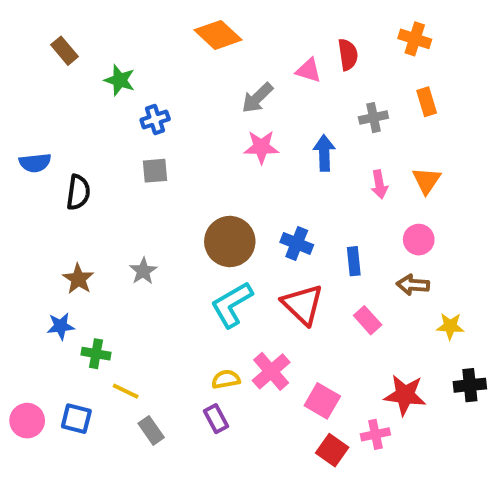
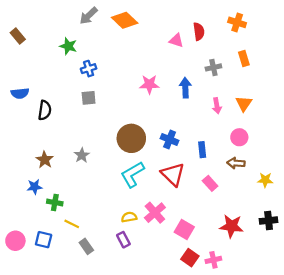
brown rectangle: (65, 51) -> (18, 36), moved
gray arrow: (257, 98) -> (89, 16), moved
yellow star: (450, 326) -> (265, 180), moved
pink cross: (375, 434) -> (213, 260), moved

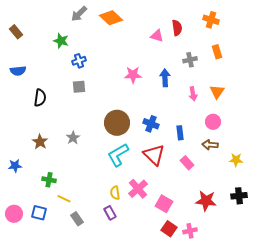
blue semicircle: (20, 93) -> (18, 71), moved
blue star: (35, 187) -> (15, 166), moved
yellow semicircle: (129, 217) -> (115, 193), turned -88

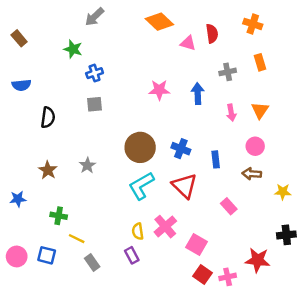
orange diamond: (111, 18) -> (159, 22), moved
pink rectangle: (187, 163) -> (229, 206), moved
red star: (206, 201) -> (258, 260), moved

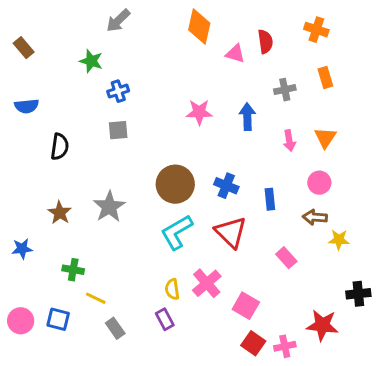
orange diamond: (159, 22) -> (199, 27), turned 60
gray star: (87, 165) -> (109, 207), size x1.5
yellow star: (283, 192) -> (339, 240), moved

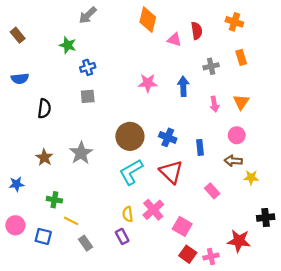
pink circle: (21, 321) -> (15, 225), moved

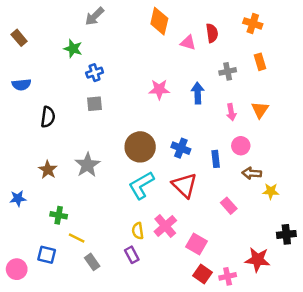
pink circle: (237, 135) -> (241, 146), moved
pink circle: (15, 225) -> (17, 269), moved

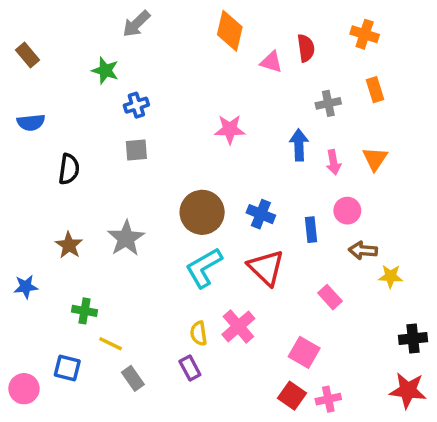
blue arrow: (198, 93) -> (299, 145), moved
pink square: (196, 244) -> (304, 352), moved
red star: (258, 260) -> (408, 390), moved

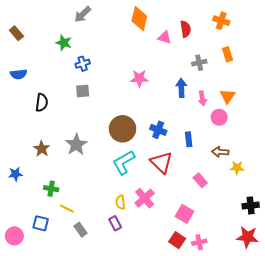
pink circle: (347, 211) -> (219, 117), moved

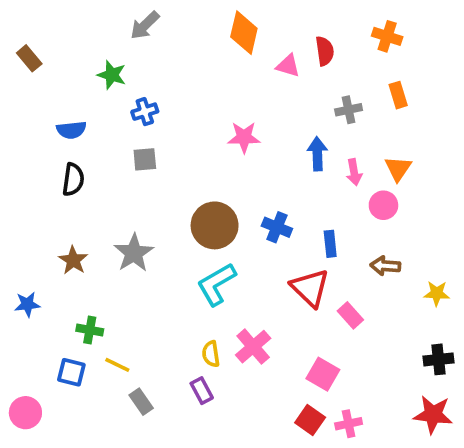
blue semicircle: (19, 74) -> (71, 130), moved
red triangle: (161, 162) -> (310, 288), moved
yellow star: (237, 168) -> (437, 293), moved
blue square: (41, 223) -> (71, 372), moved

